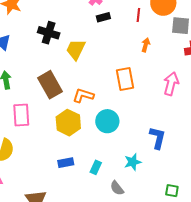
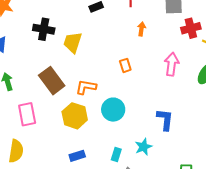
orange rectangle: (125, 79) -> (125, 65), size x0.6
cyan rectangle: (96, 167) -> (116, 155), moved

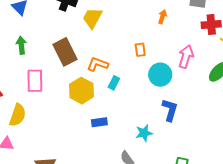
cyan circle: (113, 110) -> (160, 75), moved
cyan rectangle: (116, 155) -> (114, 83), moved
blue rectangle: (77, 156) -> (99, 122), moved

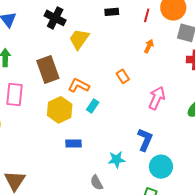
orange rectangle: (140, 50) -> (123, 76), turned -32
pink arrow: (186, 57) -> (157, 98), moved
cyan circle: (160, 75) -> (161, 167), moved

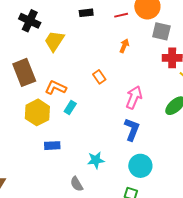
red line: (147, 15) -> (121, 15), turned 64
blue L-shape: (145, 140) -> (132, 129), moved

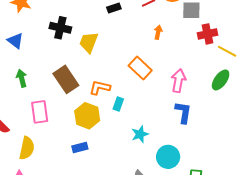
orange rectangle: (99, 77) -> (140, 68), size x1.6
blue rectangle: (52, 146) -> (80, 147), moved
cyan star: (96, 160) -> (140, 134), moved
cyan circle: (140, 166) -> (168, 157), moved

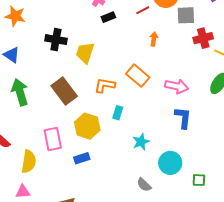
green arrow: (22, 78) -> (20, 92), size x1.5
pink arrow: (178, 81) -> (177, 86), turned 95
orange L-shape: (100, 88) -> (105, 85), moved
pink rectangle: (40, 112) -> (53, 139), moved

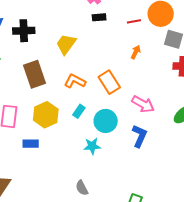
black cross: (56, 40) -> (24, 31), moved, turned -30
cyan circle: (170, 163) -> (106, 121), moved

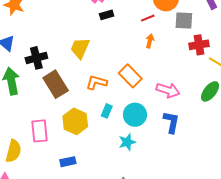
red line: (134, 21) -> (148, 18), moved
black cross: (24, 31) -> (36, 58), moved
blue rectangle: (31, 144) -> (68, 162), moved

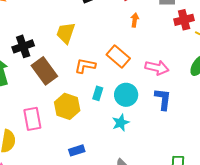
blue rectangle: (68, 162) -> (77, 150), moved

